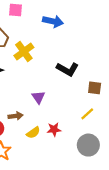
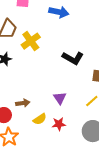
purple triangle: (38, 97) -> (60, 98), moved
red star: (54, 129) -> (59, 124), moved

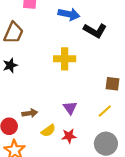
yellow cross: (31, 41) -> (65, 59), moved, turned 36
black L-shape: (73, 58) -> (95, 31), moved

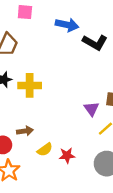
yellow cross: (65, 59) -> (30, 85), moved
purple triangle: (70, 108) -> (91, 109), moved

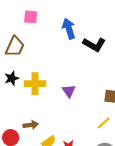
blue arrow: (67, 25) -> (69, 29), turned -120
purple triangle: (91, 109) -> (69, 91), moved

